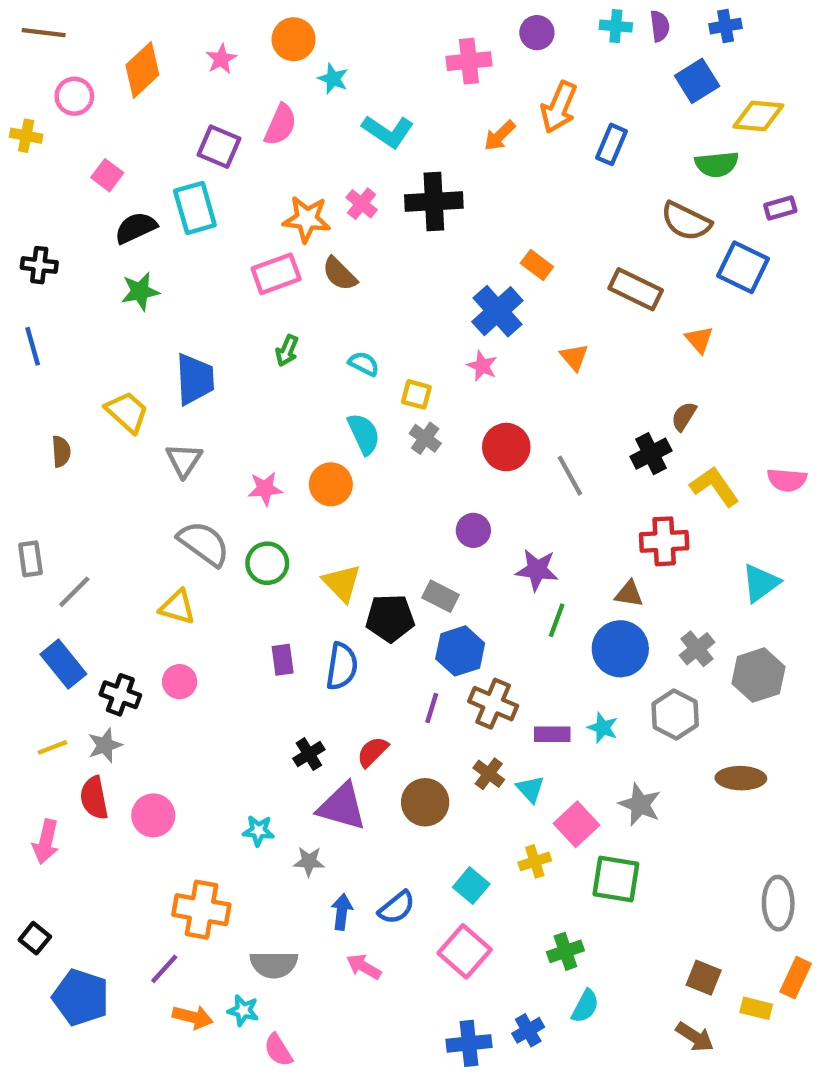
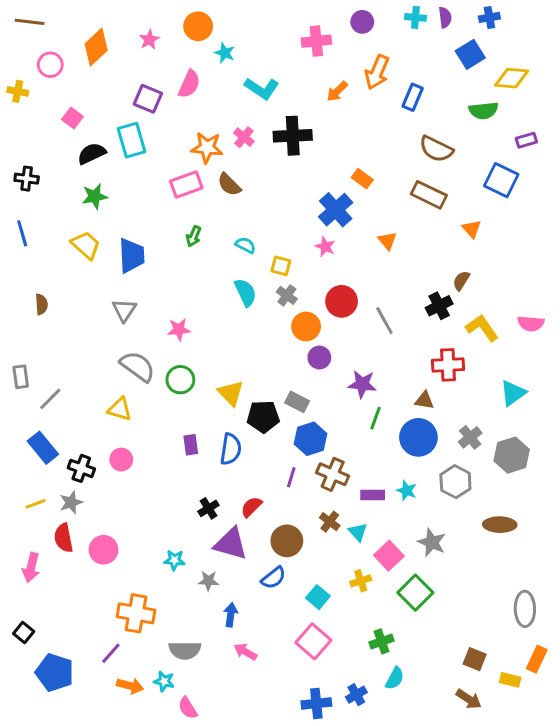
brown semicircle: (686, 221) -> (436, 149), moved
yellow trapezoid: (127, 412) -> (86, 245), moved
orange circle: (331, 484) -> (306, 326), moved
green square: (616, 879) -> (415, 593), turned 36
blue semicircle: (397, 907) -> (274, 578), moved

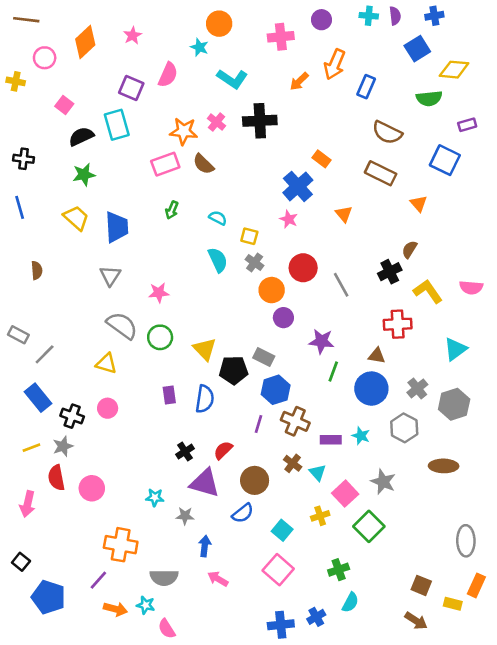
orange circle: (198, 26) -> (219, 24), moved
gray rectangle: (21, 377) -> (18, 335), turned -54

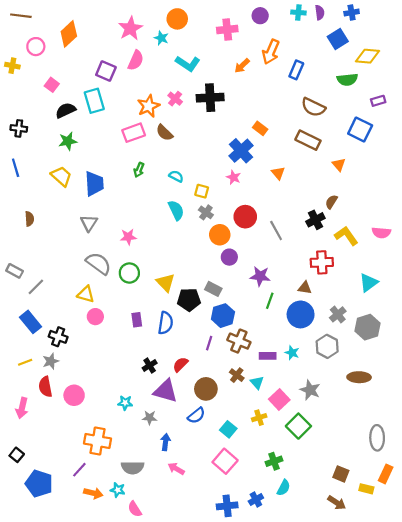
pink star: (133, 35) -> (130, 28), moved, size x1.6
orange star: (184, 131) -> (148, 106), turned -30
pink circle: (108, 408) -> (95, 317), moved

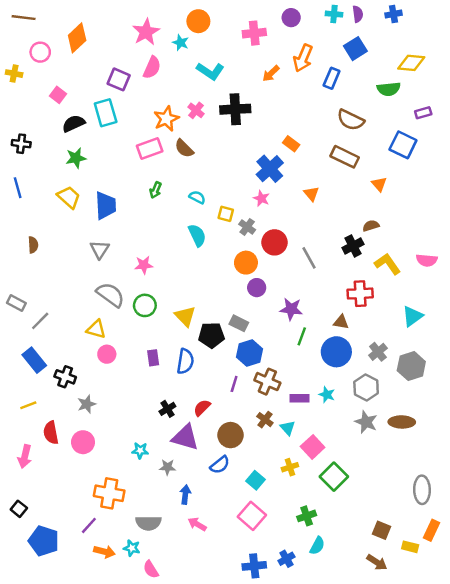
blue square: (338, 39) -> (355, 49), moved
brown semicircle: (331, 202) -> (371, 226), turned 40
gray cross: (206, 212) -> (247, 227), moved
gray star: (51, 361) -> (87, 404), moved
gray star: (310, 390) -> (366, 422), moved

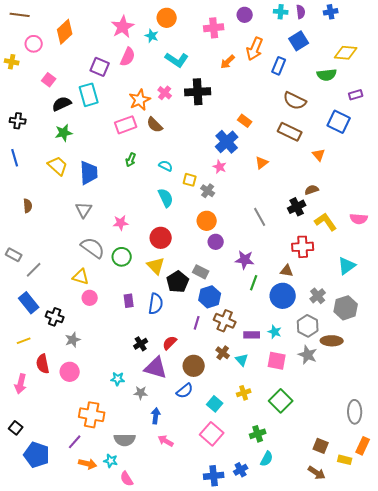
orange triangle: (311, 194) -> (262, 163), turned 32
red circle: (274, 242) -> (161, 238), moved
black pentagon: (211, 335) -> (178, 282), turned -30
brown ellipse: (402, 422) -> (332, 341), moved
pink square: (313, 447) -> (277, 361), moved, turned -36

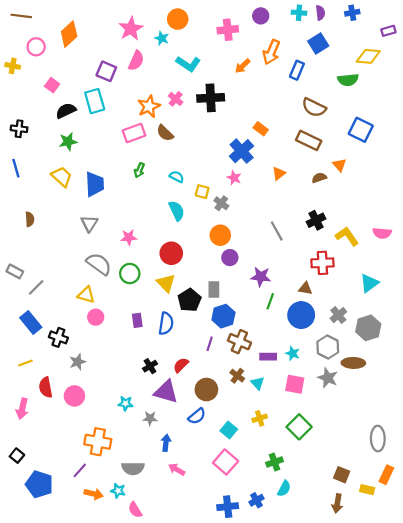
purple rectangle: (356, 95) -> (388, 31), moved
brown semicircle: (312, 190) -> (319, 178), moved
gray rectangle: (201, 272) -> (214, 289), turned 63
brown arrow: (317, 473) -> (337, 503), turned 66

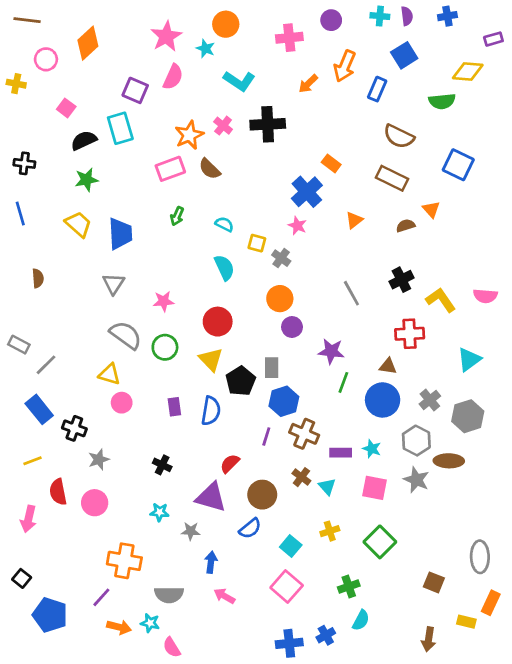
black cross: (150, 366) -> (162, 465), moved, turned -32
brown square: (342, 475) -> (434, 582), moved

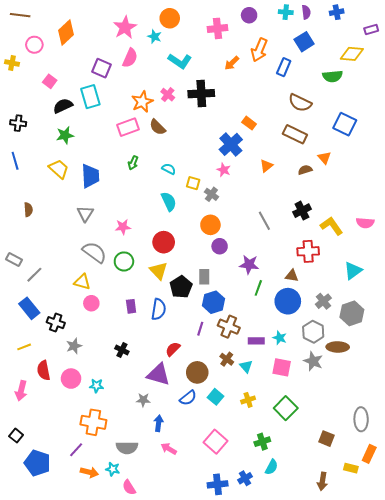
cyan star: (160, 512) -> (96, 386), moved
cyan square: (291, 546) -> (216, 397), moved

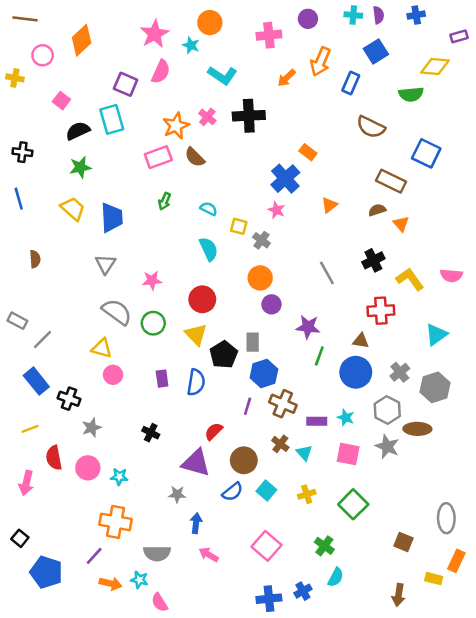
brown rectangle: (295, 134) -> (391, 181), moved
orange triangle: (324, 158) -> (401, 224), moved
green cross: (262, 442) -> (324, 546), turned -35

